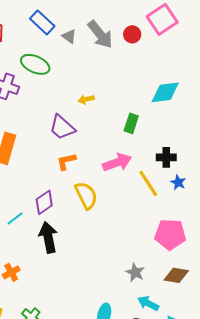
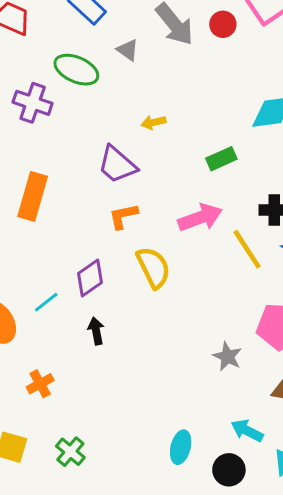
gray triangle: (69, 36) -> (128, 50), moved
green rectangle: (131, 123) -> (221, 159), turned 48
black arrow: (48, 237) -> (96, 331), size x0.6
gray star: (135, 272) -> (227, 357), moved

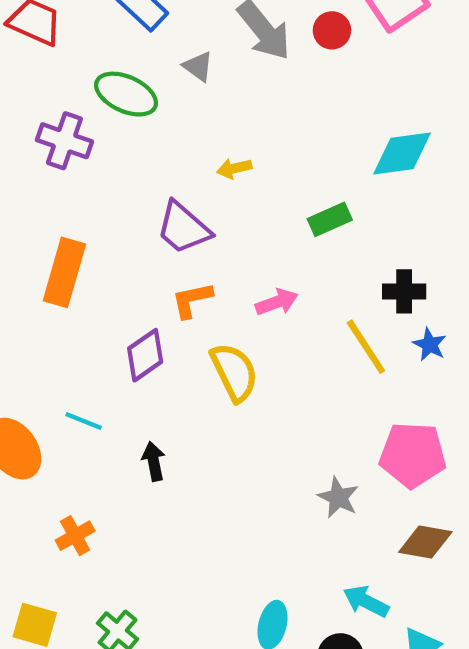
pink arrow: (200, 218) -> (277, 302), moved, size x0.7
purple diamond: (90, 278) -> (145, 355), moved
cyan line: (46, 302) -> (84, 421), turned 60

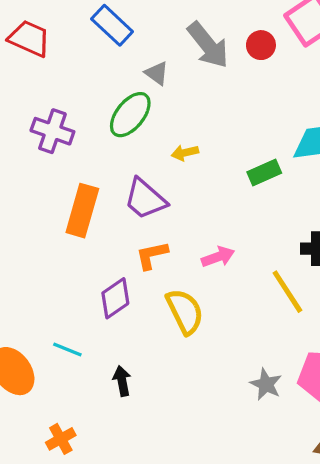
green ellipse: (126, 94) -> (130, 115), moved, turned -75
green rectangle: (330, 219) -> (264, 173), moved
orange rectangle: (64, 272) -> (82, 211), moved
gray star: (338, 497) -> (266, 384), moved

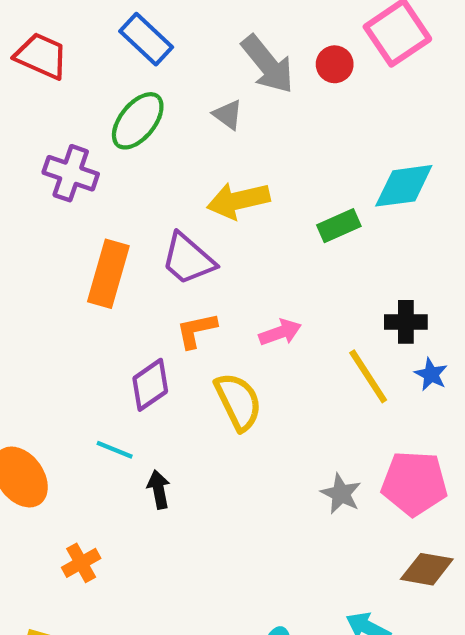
gray triangle: (157, 73) -> (228, 115), moved
green ellipse: (130, 115) -> (138, 121), moved
yellow arrow: (185, 153) -> (238, 200), size x1.8
cyan line: (67, 350) -> (115, 450), moved

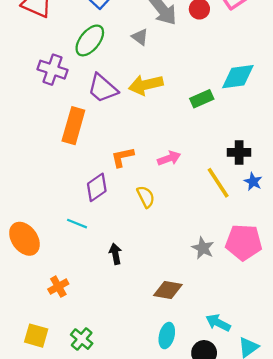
purple trapezoid: (188, 259) -> (103, 88), moved
yellow semicircle: (238, 402) -> (146, 197), size x0.7
black arrow: (159, 490) -> (115, 254), moved
brown diamond: (427, 569) -> (168, 290), moved

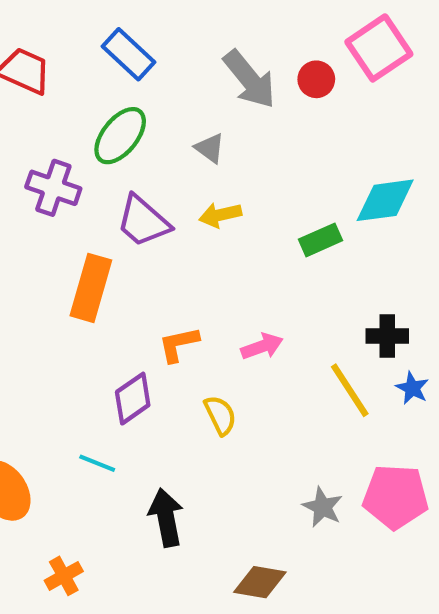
gray triangle: (140, 37) -> (210, 148), moved
yellow arrow: (146, 85) -> (220, 215), size x0.7
black arrow: (115, 254) -> (166, 517), size x1.5

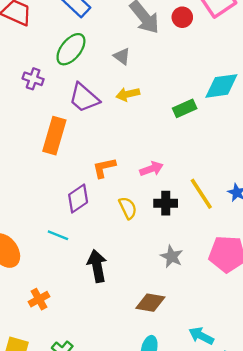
purple cross: (53, 188) -> (33, 79), size x0.7
black cross: (387, 336) -> (166, 203), moved
gray star: (323, 507) -> (172, 256), moved

